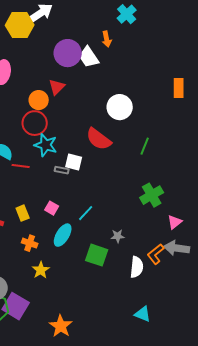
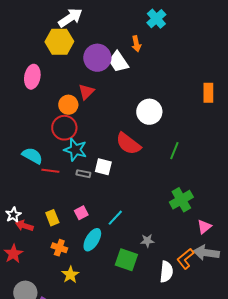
yellow hexagon: (20, 25) -> (59, 42), moved
gray rectangle: (62, 170) -> (83, 174), moved
pink square: (52, 208) -> (81, 213), turned 32

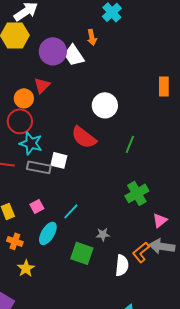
gray rectangle: (83, 174) -> (39, 167), size x1.6

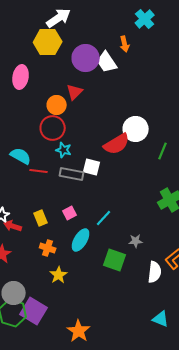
white circle: (105, 105) -> (136, 129), moved
red semicircle: (84, 137) -> (117, 144), turned -68
cyan star: (31, 143) -> (64, 150), size x0.7

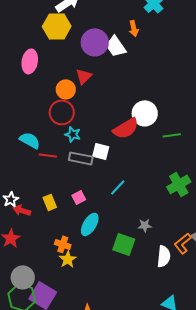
green line: (163, 151) -> (172, 135), turned 60
cyan line: (104, 218) -> (118, 187), moved
orange cross: (48, 248) -> (63, 244), moved

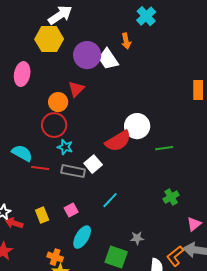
white square: (101, 151) -> (93, 164), turned 36
green cross: (179, 184) -> (171, 197), size x0.7

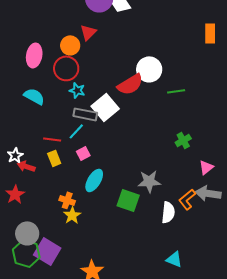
pink ellipse: (22, 74) -> (34, 55), moved
white square: (93, 164) -> (105, 107), size x1.5
red line: (40, 168) -> (52, 139), moved
cyan line: (110, 200) -> (76, 131), moved
gray star: (137, 238) -> (149, 181), size x1.6

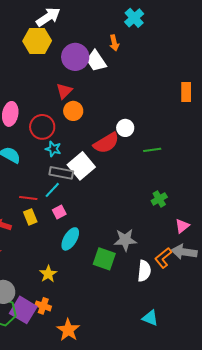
orange circle: (70, 45) -> (73, 111), moved
white circle: (149, 69) -> (125, 128), size x0.7
orange cross: (67, 200) -> (43, 306), moved

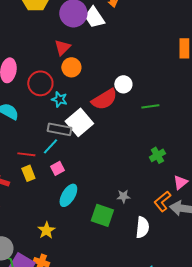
cyan star: (53, 149) -> (59, 99), moved
gray star: (125, 240) -> (123, 196), size x0.6
orange L-shape: (163, 258) -> (162, 201), moved

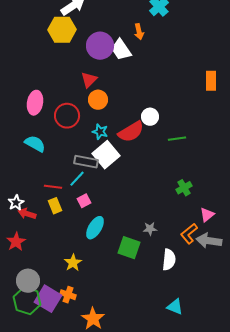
cyan star: (59, 99) -> (100, 132), moved

